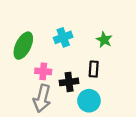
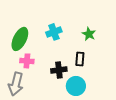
pink cross: (43, 71) -> (27, 61), moved
gray arrow: (42, 98) -> (16, 84), moved

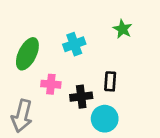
green star: (89, 34) -> (123, 29), moved
pink cross: (27, 61) -> (51, 84), moved

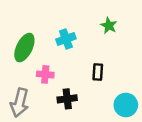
black cross: (81, 97) -> (67, 99), moved
cyan circle: (105, 119) -> (126, 105), moved

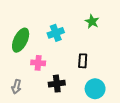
gray arrow: (20, 103) -> (16, 87), size x0.6
cyan circle: (126, 105) -> (95, 89), moved

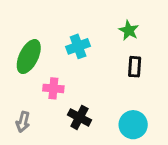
black rectangle: (83, 61) -> (135, 67), moved
black cross: (57, 84) -> (79, 117), turned 35

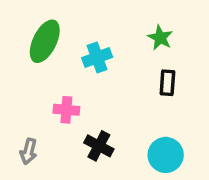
green ellipse: (29, 57) -> (45, 41), moved

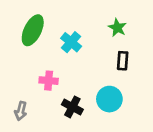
cyan cross: (97, 58) -> (71, 42), turned -30
cyan circle: (166, 155) -> (109, 99), moved

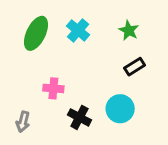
cyan cross: (71, 42) -> (78, 30), moved
black rectangle: (123, 61) -> (135, 67), turned 54

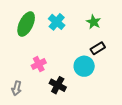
pink cross: (53, 88) -> (39, 64), turned -32
cyan circle: (120, 109) -> (84, 66), moved

